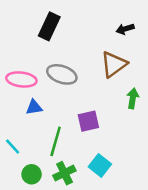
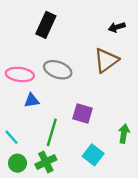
green arrow: (133, 98) -> (124, 134), moved
purple square: (88, 121) -> (83, 113), turned 30
green cross: (64, 173) -> (46, 162), moved
green circle: (32, 174) -> (17, 163), moved

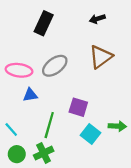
black arrow: (117, 27) -> (97, 19), moved
gray ellipse: (58, 70) -> (55, 66), turned -55
green arrow: (124, 134) -> (117, 126), turned 84
cyan square: (93, 155) -> (91, 134), moved

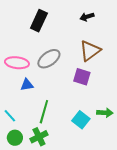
purple square: (78, 107) -> (82, 77), moved

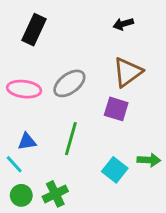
black rectangle: (39, 21) -> (34, 30), moved
blue triangle: (27, 85) -> (27, 142), moved
green line: (44, 112) -> (71, 139), moved

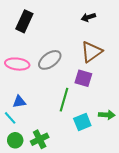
green line: (71, 139) -> (64, 100), moved
cyan square: (115, 170) -> (82, 122), turned 30

